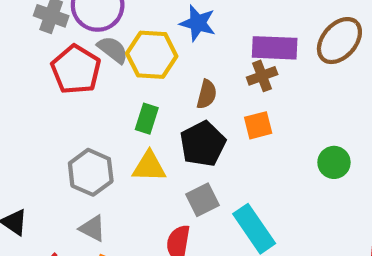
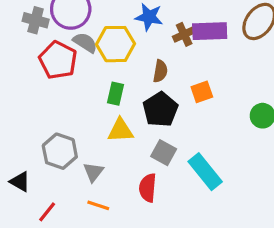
brown cross: (262, 76) -> (184, 34), moved
gray hexagon: (91, 172) -> (60, 151), moved
gray square: (203, 200) -> (164, 153), turned -30
gray triangle: (92, 228) -> (93, 172), moved, turned 45

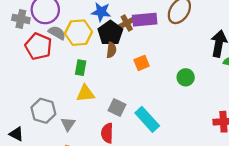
black pentagon: (160, 109) -> (110, 33), moved

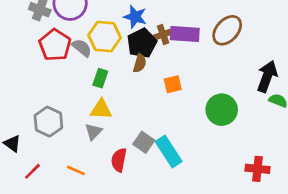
gray semicircle: (57, 33) -> (82, 48), moved
green circle: (186, 77) -> (222, 110), size x1.5
gray square: (117, 108) -> (144, 142), moved
gray triangle: (68, 124) -> (93, 132), moved

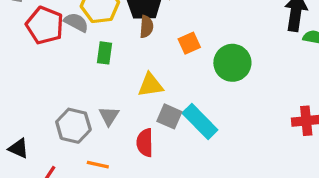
yellow triangle: (101, 109) -> (150, 85), moved
green circle: (222, 110) -> (232, 63), moved
gray hexagon: (48, 122) -> (73, 126), moved

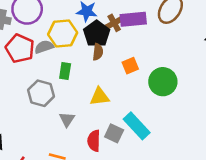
gray semicircle: (76, 22) -> (44, 47), turned -48
gray square: (169, 116) -> (114, 133), moved
gray hexagon: (73, 126) -> (41, 93), moved

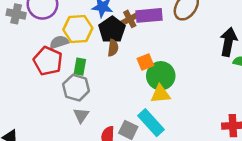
red pentagon: (20, 48) -> (48, 61), moved
green circle: (163, 82) -> (161, 76), moved
gray hexagon: (41, 93) -> (76, 88), moved
yellow triangle: (100, 97) -> (160, 94), moved

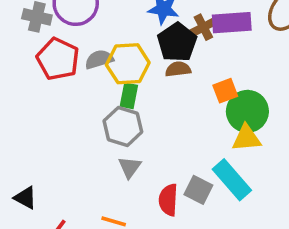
yellow hexagon: (78, 29) -> (128, 64), moved
brown semicircle: (113, 48) -> (178, 69), turned -105
red pentagon: (48, 61) -> (58, 59), moved

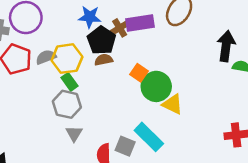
orange square: (225, 91) -> (139, 73), turned -30
green rectangle: (129, 96) -> (70, 82), turned -42
yellow triangle: (247, 138) -> (173, 104), moved, turned 35

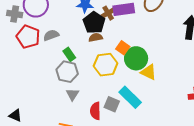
yellow hexagon: (67, 59) -> (106, 65), moved

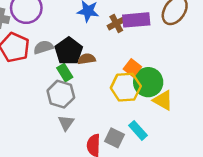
black pentagon: (94, 23) -> (69, 51), moved
brown semicircle: (96, 38) -> (87, 59), moved
yellow hexagon: (106, 65) -> (126, 87), moved
cyan rectangle: (130, 97) -> (138, 130), size x0.7

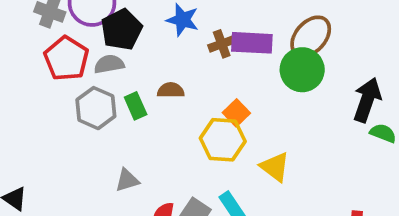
black pentagon: (69, 51) -> (122, 29), moved
green circle: (148, 82) -> (302, 70), moved
gray hexagon: (61, 94) -> (96, 108), moved
gray triangle: (66, 123) -> (127, 180), turned 30

